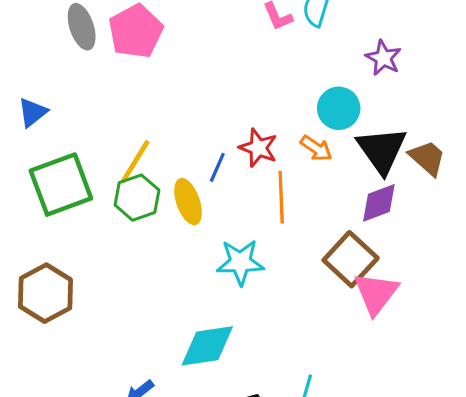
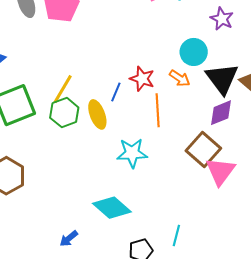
cyan diamond: (207, 346) -> (112, 208), turned 51

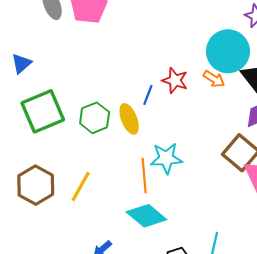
cyan circle: (194, 52) -> (228, 51), size x1.5
yellow line: (63, 89) -> (81, 186), moved
orange line: (158, 110) -> (144, 175), moved

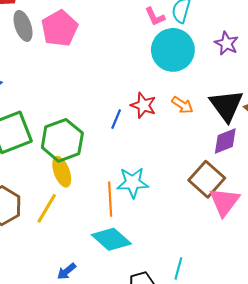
cyan circle: (228, 51) -> (173, 50), moved
green hexagon: (95, 118) -> (62, 140), size x1.4
yellow ellipse: (129, 119) -> (62, 172), moved

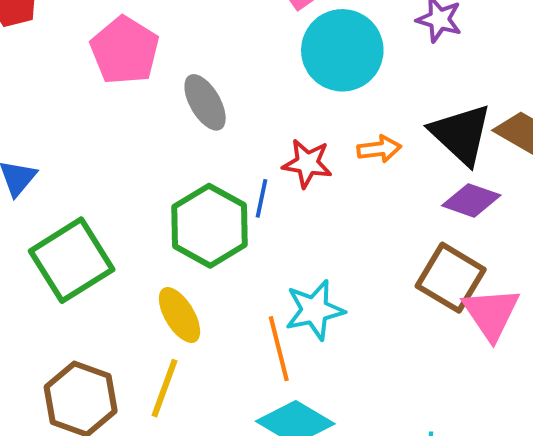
gray ellipse: (23, 26) -> (205, 102), moved
orange arrow: (182, 105) -> (379, 149), turned -30
green hexagon: (62, 140) -> (210, 226), moved
purple diamond: (225, 141) -> (471, 200), turned 52

